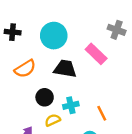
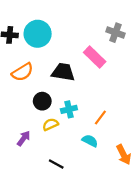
cyan circle: (54, 36) -> (38, 34), moved
orange line: (102, 113) -> (100, 117), turned 63

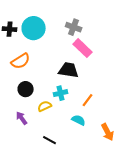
gray cross: (115, 33) -> (74, 27), moved
black trapezoid: (63, 72) -> (69, 70), moved
black circle: (42, 101) -> (26, 89), moved
purple arrow: (24, 138) -> (22, 118), turned -72

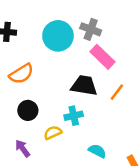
cyan circle: (34, 28) -> (58, 36), moved
orange line: (88, 100) -> (117, 92), moved

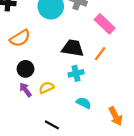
pink rectangle: (102, 57) -> (105, 24), moved
cyan cross: (74, 116) -> (76, 73), moved
purple arrow: (23, 148) -> (26, 90), moved

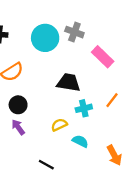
orange line: (100, 54) -> (112, 100), moved
cyan cross: (76, 73) -> (84, 108), moved
yellow semicircle: (46, 88) -> (59, 125), moved

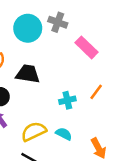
black trapezoid: (69, 83) -> (28, 74), moved
yellow semicircle: (59, 125) -> (34, 131), moved, size x1.5

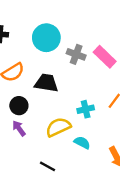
gray cross: (58, 22) -> (76, 54), moved
yellow semicircle: (34, 131) -> (58, 127), moved

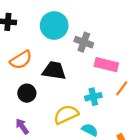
pink rectangle: (105, 57) -> (106, 65), moved, turned -30
purple arrow: (19, 128) -> (22, 126), moved

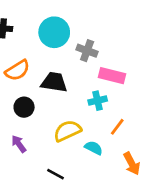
orange line: (122, 88) -> (117, 127), moved
cyan cross: (93, 97) -> (98, 101), moved

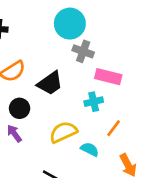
cyan circle: (54, 32) -> (70, 24), moved
black trapezoid: (54, 82) -> (50, 83), turned 136
purple arrow: (19, 144) -> (14, 133), moved

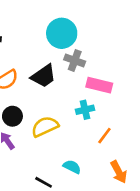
black trapezoid: (50, 83) -> (44, 76), moved
yellow semicircle: (63, 132) -> (45, 127), moved
cyan semicircle: (90, 149) -> (72, 167), moved

